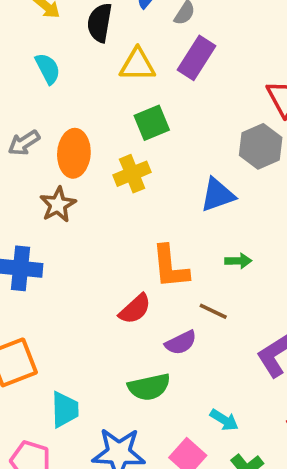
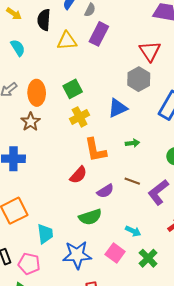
green square: (152, 123) -> (73, 89), moved
yellow cross: (132, 174) -> (80, 117), moved
brown line: (213, 311) -> (132, 181), moved

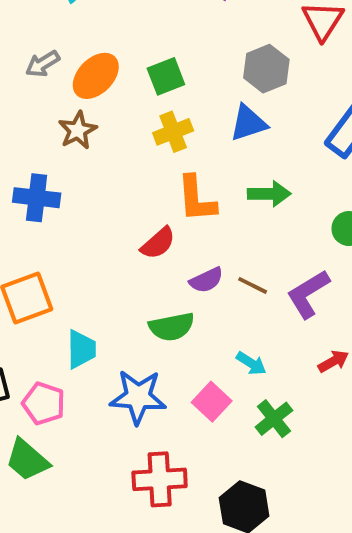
gray hexagon: (139, 79) -> (266, 69), moved
orange ellipse: (37, 93) -> (96, 76), turned 40
green arrow: (132, 143) -> (269, 194), size x1.5
brown line: (132, 181) -> (253, 285), moved

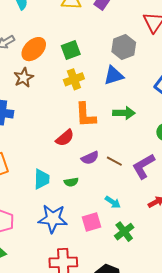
green semicircle: (172, 327) -> (71, 182), size x0.6
cyan trapezoid: (81, 349) -> (42, 179), moved
pink square: (212, 402) -> (91, 222), turned 30

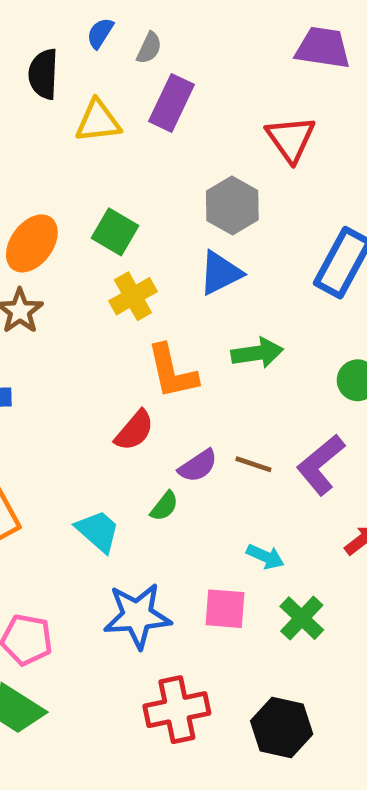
green square: (71, 50) -> (115, 232), turned -30
cyan trapezoid: (42, 179) -> (98, 531), turned -40
green semicircle: (71, 182) -> (164, 506), moved, turned -32
pink square: (91, 222) -> (225, 609), turned 30

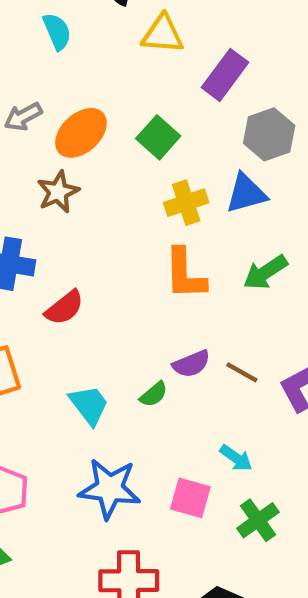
purple rectangle: (172, 103) -> (225, 75), moved
yellow cross: (133, 296) -> (186, 203), moved
green arrow: (257, 353) -> (265, 272), turned 144
red semicircle: (134, 431) -> (64, 308), moved

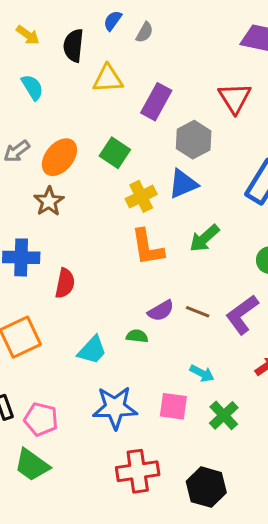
red semicircle: (64, 308) -> (65, 283), turned -32
green semicircle: (154, 394) -> (137, 336), turned -125
cyan trapezoid: (89, 405) -> (92, 350), turned 88

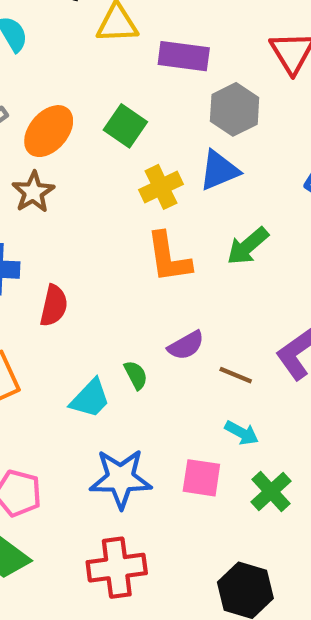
purple rectangle: (156, 102) -> (184, 56), turned 68
brown line: (198, 312) -> (236, 375), moved
green semicircle: (137, 336) -> (136, 375), moved, turned 55
red cross: (138, 471) -> (117, 568), moved

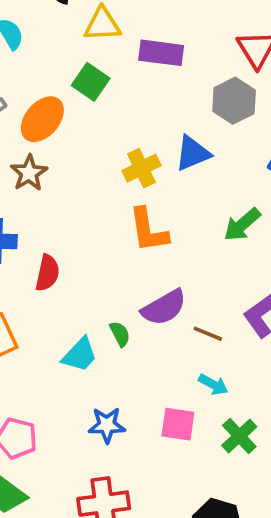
gray hexagon: (235, 109) -> (234, 101), moved
green square: (125, 126) -> (91, 82), moved
green arrow: (248, 246) -> (242, 225), moved
purple semicircle: (186, 345) -> (164, 308), size x1.4
blue star: (121, 479) -> (107, 425), size x0.7

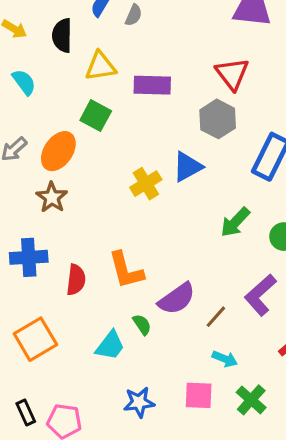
orange L-shape: (148, 230) -> (126, 270), moved
brown line: (208, 334) -> (216, 317), turned -65

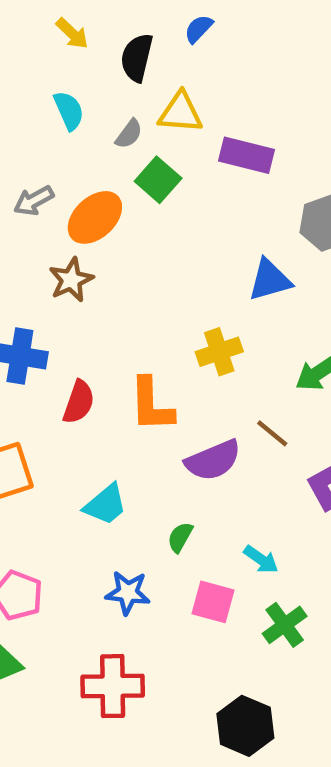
gray semicircle: (134, 15) -> (129, 134), moved
yellow cross: (146, 184) -> (219, 352), moved
brown line: (216, 317) -> (272, 433), moved, turned 75
green semicircle: (142, 325) -> (180, 537), moved, turned -130

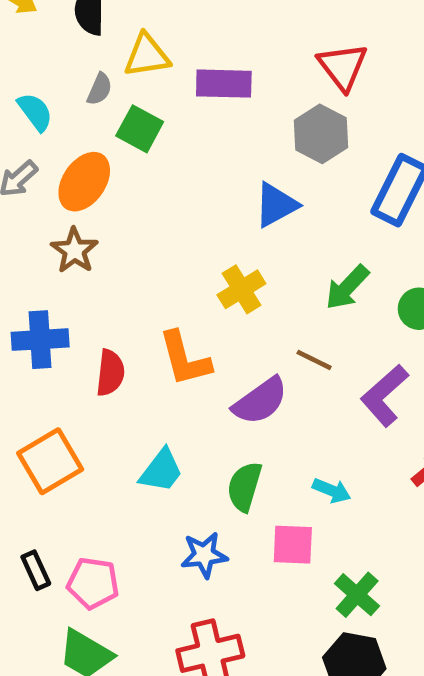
cyan semicircle: (69, 111) -> (35, 112), moved
green semicircle: (180, 537) -> (244, 487), size x1.5
green cross: (285, 625) -> (357, 595), moved

